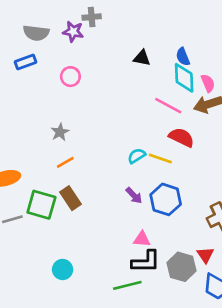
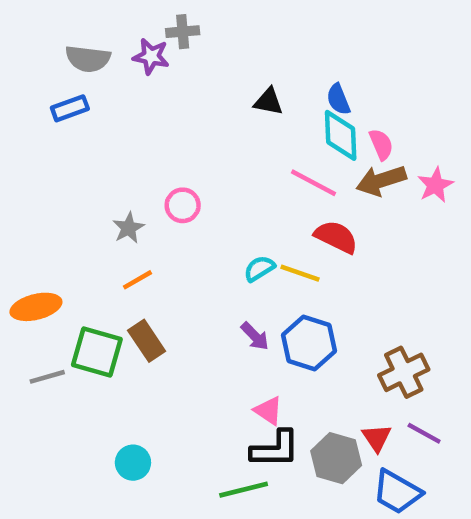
pink circle: (70, 77) -> (183, 205), moved
pink triangle: (142, 239) -> (268, 411), turned 30

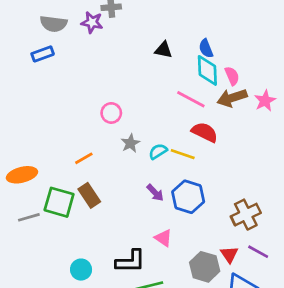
gray star: (128, 228) -> (130, 143), moved
black L-shape: (275, 449) -> (130, 261), moved

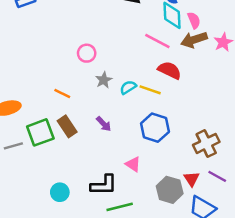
orange line: (84, 158) -> (62, 93), turned 56
purple arrow: (155, 193) -> (104, 124), moved
green square: (59, 202) -> (40, 132), turned -36

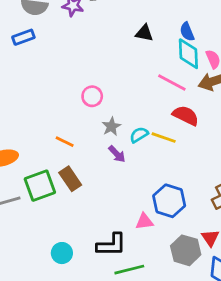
purple arrow: (104, 124) -> (117, 154), moved
blue hexagon: (155, 128) -> (169, 201), moved
pink triangle: (133, 164) -> (144, 221), turned -42

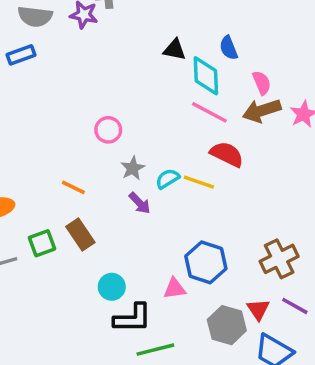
cyan diamond: (188, 54) -> (206, 76), moved
green square: (40, 186) -> (42, 243), size x0.7
cyan circle: (62, 253) -> (112, 287), moved

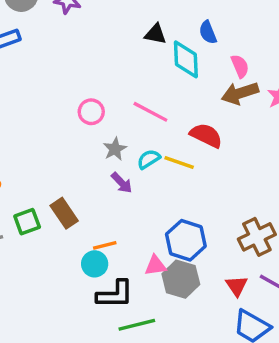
pink line: (209, 112) -> (150, 112), moved
orange line: (73, 187) -> (105, 245), moved, turned -40
gray hexagon: (227, 325) -> (181, 279), moved

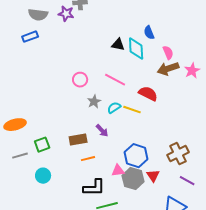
black triangle: (155, 34) -> (118, 45), moved
purple arrow: (122, 183) -> (102, 131), moved
brown rectangle: (64, 213) -> (78, 140), moved, turned -66
cyan circle: (95, 264) -> (43, 176), moved
red triangle: (237, 286) -> (153, 176), moved

